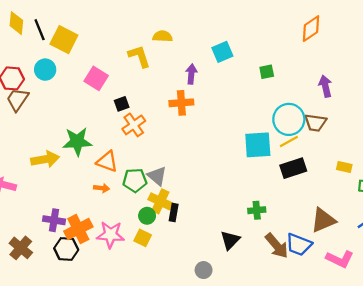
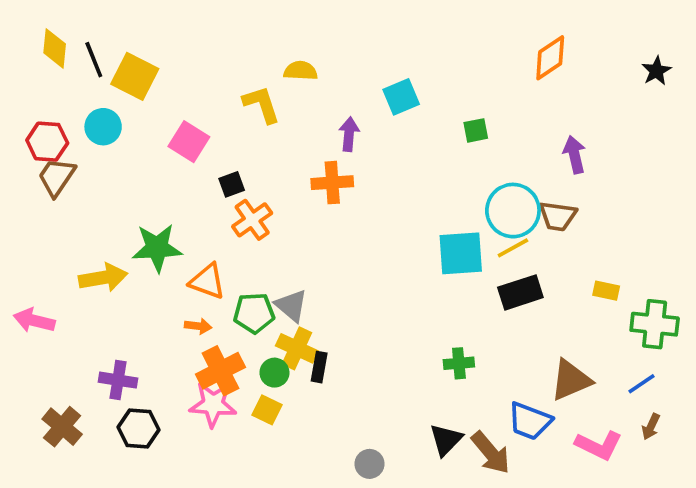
orange cross: (78, 229) -> (220, 371), moved
black triangle: (230, 240) -> (446, 440), moved
brown arrow: (277, 246) -> (491, 453), moved

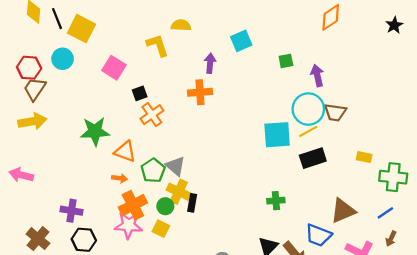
purple arrow: (574, 155) -> (317, 76), moved
yellow arrow: (103, 278) -> (32, 121), moved
green pentagon: (254, 313) -> (153, 170), turned -30

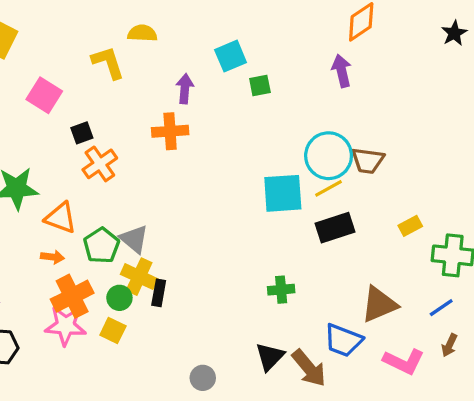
green square: (286, 61) -> (260, 85), moved
purple arrow: (317, 76) -> (342, 71), moved
yellow rectangle: (364, 157) -> (410, 226), turned -40

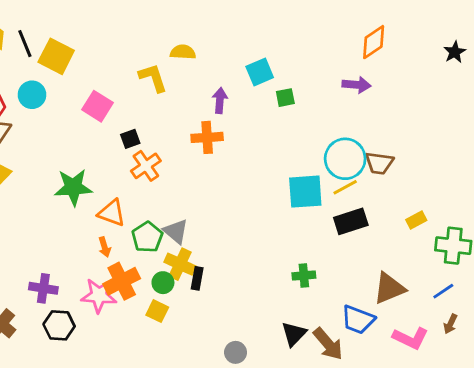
purple arrow: (342, 71) -> (357, 85), turned 108
orange arrow: (52, 257) -> (105, 247), turned 66
pink star: (66, 326) -> (99, 295), moved

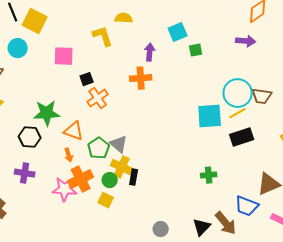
pink square: (97, 106) -> (64, 56), turned -30
purple cross: (43, 288) -> (25, 173), moved
black hexagon: (59, 325) -> (30, 137), moved
black triangle: (294, 334) -> (202, 227), moved

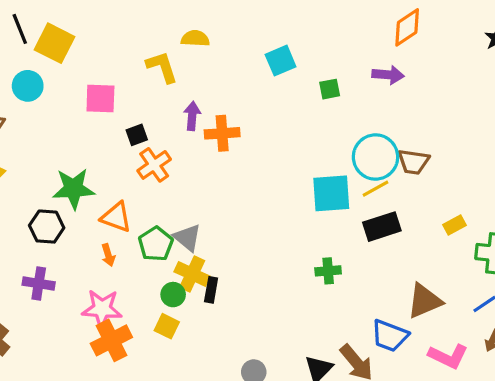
green square: (196, 50) -> (330, 89), moved
purple arrow: (150, 52) -> (192, 116), moved
green cross: (209, 175) -> (328, 271), moved
orange cross: (81, 179) -> (111, 340), moved

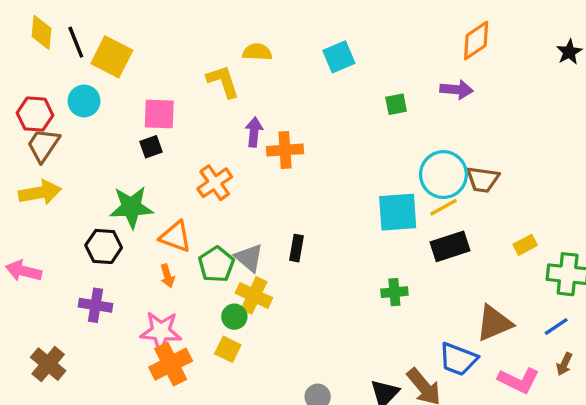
cyan square: (281, 61) -> (339, 57), moved
black square: (137, 135) -> (151, 147), moved
black rectangle: (211, 290) -> (296, 248), moved

